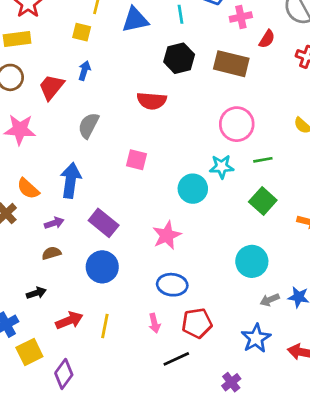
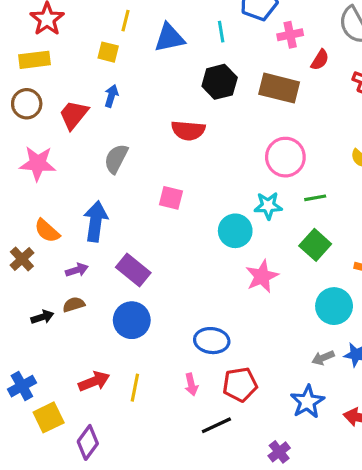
pink star: (167, 235) -> (262, 276), moved
cyan circle: (252, 261) -> (334, 306), moved
black arrow: (36, 293) -> (42, 317), moved

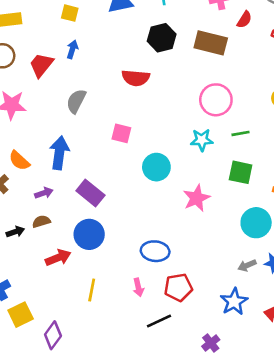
cyan circle: (235, 231) -> (156, 167), moved
green square: (315, 245) -> (241, 172), turned -30
red arrow: (94, 381) -> (58, 258), moved

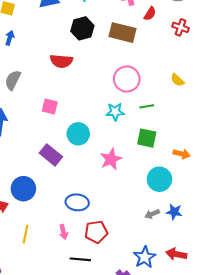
purple rectangle: (90, 193) -> (51, 155), moved
blue star: (234, 302) -> (145, 257), moved
black line: (159, 321) -> (80, 259), turned 30

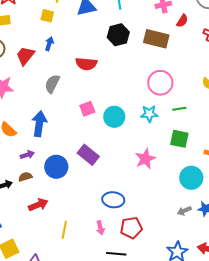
red semicircle: (61, 61) -> (86, 64), moved
pink square: (50, 106) -> (87, 109), turned -35
cyan circle: (78, 134) -> (114, 117), moved
blue circle: (23, 189) -> (56, 167), moved

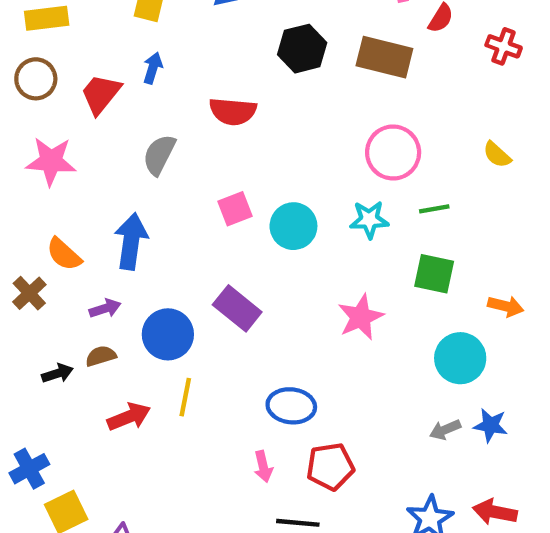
yellow line: (64, 230) -> (185, 397), moved

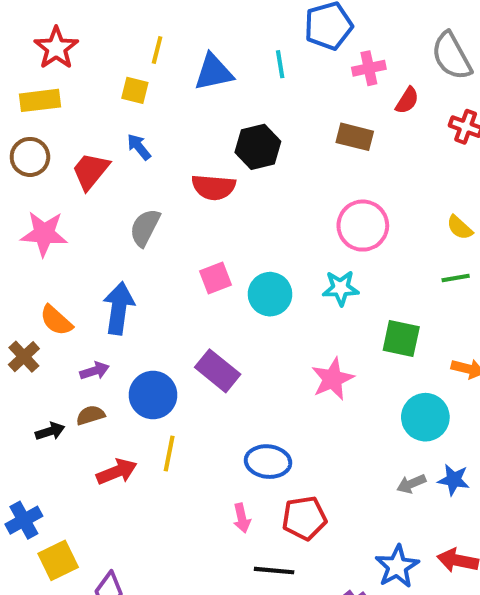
black hexagon: (302, 49) -> (258, 147), moved
brown rectangle: (384, 57) -> (355, 137), size x0.7
blue arrow: (153, 68) -> (139, 147), turned -56
green line: (434, 209) -> (456, 278), moved

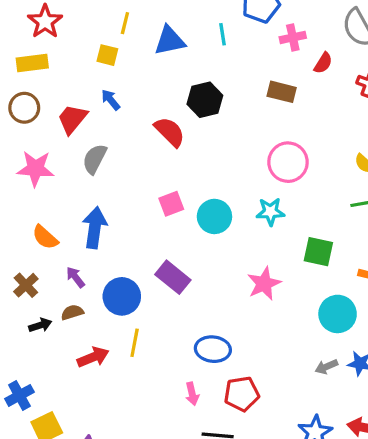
red semicircle: (214, 187) -> (170, 132), turned -140
gray semicircle: (145, 228) -> (95, 159), moved
brown cross: (24, 357) -> (26, 285), moved
purple arrow: (95, 371) -> (75, 277), turned -110

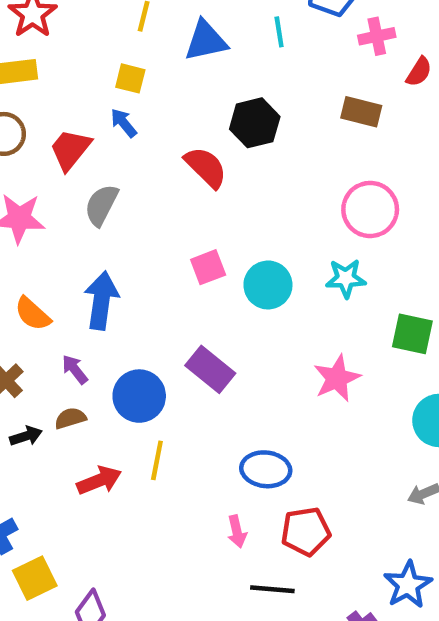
yellow square: (107, 55) -> (130, 78), moved

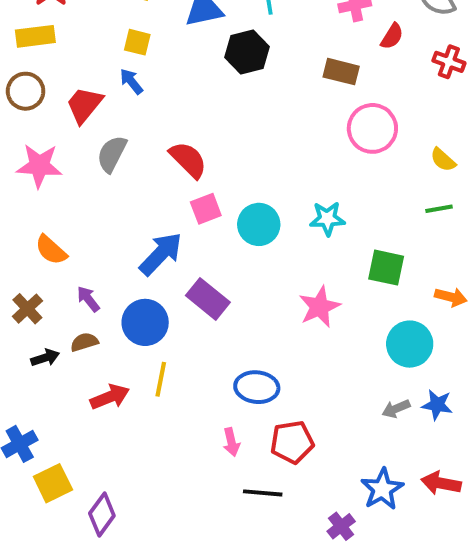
black hexagon: (255, 123) -> (247, 52), moved
red semicircle: (206, 167) -> (188, 160), moved
pink circle: (370, 209) -> (372, 128), moved
blue arrow: (101, 301) -> (161, 254), moved, turned 36

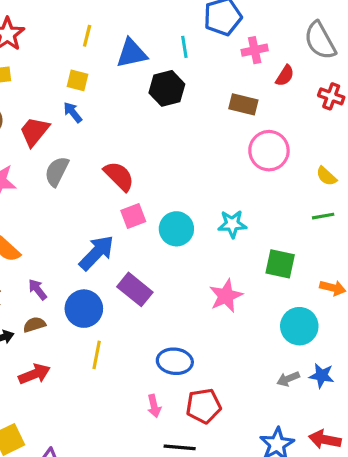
red arrow: (110, 397) -> (34, 374), moved

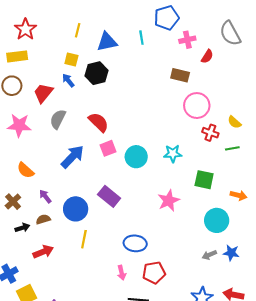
black hexagon: (167, 88) -> (96, 73), moved
red cross: (331, 96) -> (210, 133), moved
blue arrow: (97, 253) -> (72, 157), moved

